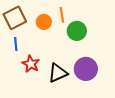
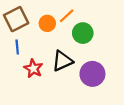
orange line: (62, 15) -> (67, 16), turned 56
black triangle: (58, 73) -> (62, 61), moved

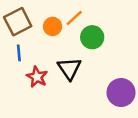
black triangle: (62, 61) -> (69, 68), turned -40
purple circle: (92, 74) -> (121, 93), moved

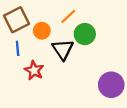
orange circle: (53, 26) -> (42, 31), moved
black triangle: (69, 68) -> (63, 49), moved

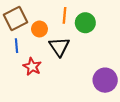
orange line: (68, 16) -> (64, 15), turned -42
green circle: (85, 34) -> (85, 23), moved

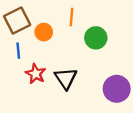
green circle: (85, 23) -> (96, 38), moved
black triangle: (59, 47) -> (66, 78), moved

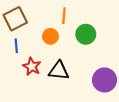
orange circle: (44, 32) -> (50, 36), moved
black triangle: (66, 78) -> (59, 71), turned -50

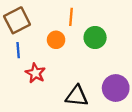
black triangle: (59, 71) -> (77, 96), moved

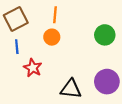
orange line: (71, 17) -> (55, 15), moved
green circle: (95, 38) -> (105, 35), moved

